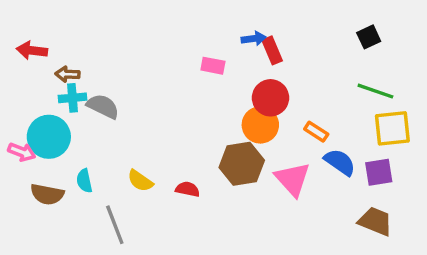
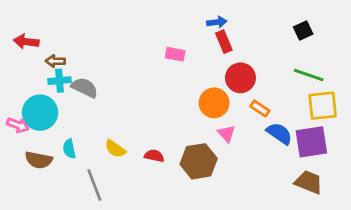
blue arrow: (254, 39) -> (217, 22), moved
red circle: (270, 98) -> (240, 78), moved
brown hexagon: (242, 164) -> (199, 161), moved
purple square: (379, 172) -> (311, 142), size x1.4
pink triangle: (292, 179) -> (227, 133), moved, size x0.6

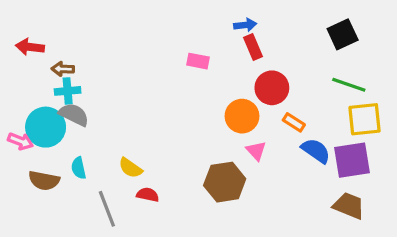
black square: (303, 30) -> (343, 34), size x1.4
gray semicircle: (85, 88) -> (74, 115), moved
red semicircle: (154, 156) -> (148, 195), moved

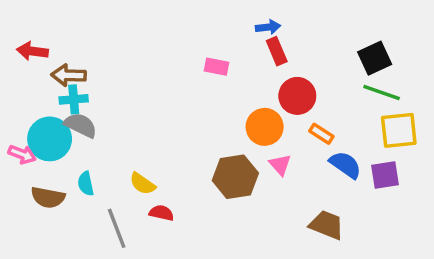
black square: (343, 34) -> (375, 58), moved
brown arrow: (63, 69) -> (69, 75), size x1.4
purple square: (352, 160) -> (385, 175), size x0.7
brown hexagon: (225, 182) -> (235, 177), moved
brown trapezoid: (349, 206) -> (327, 225), moved

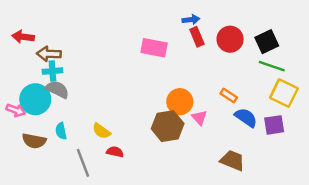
pink rectangle: (216, 67) -> (154, 48), size x1.5
red circle: (297, 96) -> (230, 39), moved
orange circle: (265, 127) -> (180, 102), moved
yellow square: (399, 130) -> (284, 93), turned 32

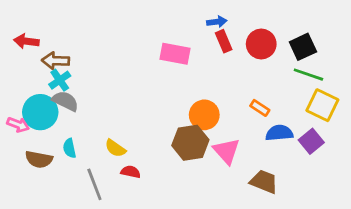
cyan cross: (52, 71) -> (60, 80), turned -30
pink triangle: (199, 118) -> (226, 151), moved, size x1.5
blue semicircle: (246, 118) -> (279, 133), turned -40
purple square: (274, 125) -> (311, 141), turned -30

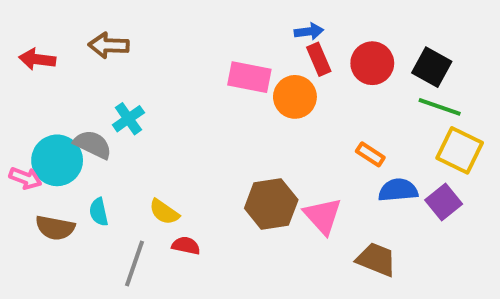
black square: (303, 47) -> (432, 67), turned -36
brown arrow: (56, 61) -> (109, 45), moved
cyan cross: (60, 80) -> (128, 119), moved
orange circle: (204, 115) -> (295, 97), moved
gray line: (94, 184) -> (134, 263), turned 40

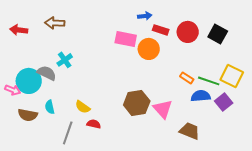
blue arrow: (309, 31) -> (145, 16), moved
red rectangle: (319, 59) -> (161, 30), turned -49
green line: (440, 107) -> (209, 81), moved

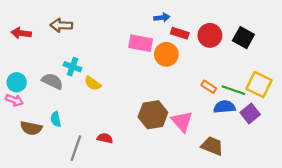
cyan cross: (65, 60) -> (72, 67), turned -35
cyan circle: (29, 81) -> (17, 82), moved, size x0.7
yellow semicircle: (83, 107) -> (93, 83), moved

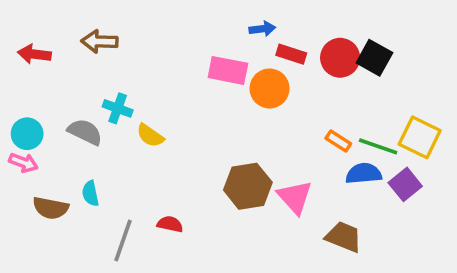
black square: (243, 38) -> (374, 58), moved

